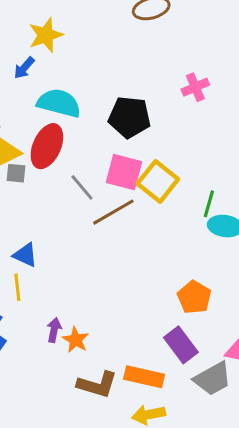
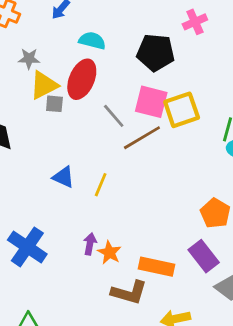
pink cross: (195, 87) -> (195, 22), moved
cyan semicircle: (59, 103) -> (92, 41), size x0.7
yellow square: (158, 181) -> (182, 110), turned 33
yellow line: (17, 287) -> (101, 185), moved, turned 30
orange rectangle: (144, 377) -> (156, 267), moved

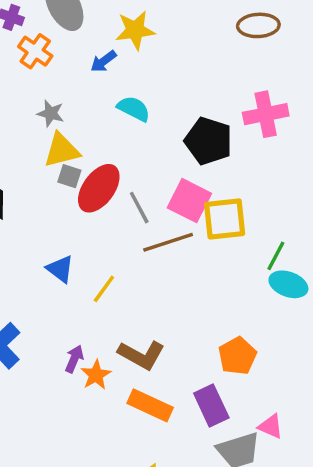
pink cross: (195, 22) -> (266, 114), size x1.4
red ellipse: (82, 79) -> (99, 188), moved
brown L-shape: (129, 292) -> (141, 355), moved

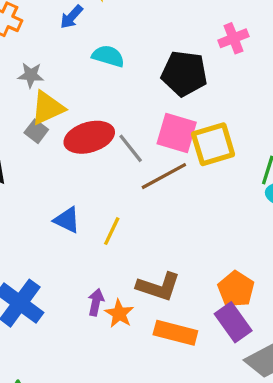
pink cross: (266, 114) -> (233, 38), size x0.7
gray square: (69, 176) -> (36, 131), moved, turned 30
red ellipse: (99, 188) -> (89, 137), turned 48
orange pentagon: (237, 356) -> (236, 289), moved

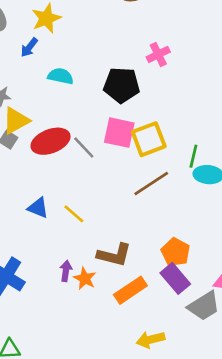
brown line: (164, 176) -> (151, 184), moved
yellow line: (112, 231) -> (74, 214), turned -70
orange rectangle: (175, 333) -> (130, 290), turned -44

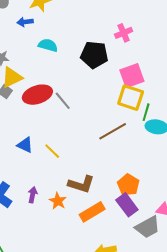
blue arrow: (29, 47) -> (25, 22), turned 42
pink square: (119, 133) -> (132, 76), moved, turned -35
yellow square: (149, 139) -> (131, 98), moved, turned 36
purple arrow: (66, 271) -> (33, 195), moved

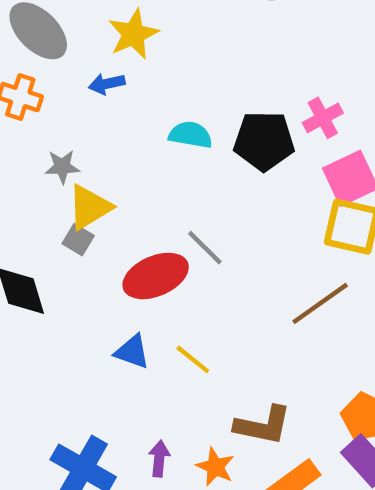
pink cross: (124, 33) -> (323, 118), moved
cyan semicircle: (48, 45) -> (190, 135), moved
red ellipse: (37, 95) -> (156, 276), moved

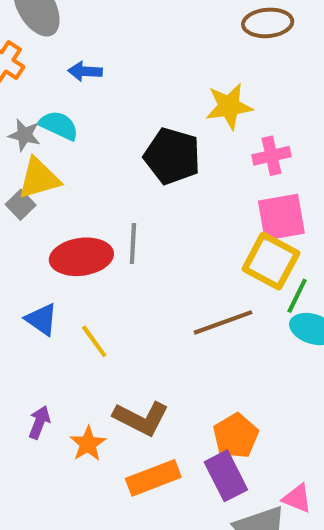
yellow star: (133, 34) -> (229, 106), moved
cyan semicircle: (190, 135) -> (59, 125), moved
black pentagon: (264, 141) -> (172, 156), moved
gray line: (205, 248) -> (133, 243), turned 33

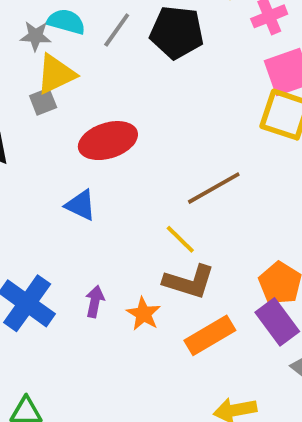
gray square: (21, 205) -> (43, 102), turned 32
gray line: (133, 243) -> (117, 30), moved, turned 42
brown line: (223, 322) -> (214, 188), moved
yellow line: (94, 341) -> (180, 239), moved

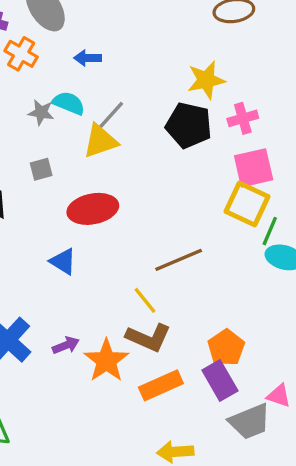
black pentagon: (177, 32) -> (189, 125), moved
yellow triangle: (56, 74) -> (100, 141), moved
purple arrow: (95, 302) -> (66, 345), turned 50
orange star: (143, 314) -> (106, 361), size x1.5

